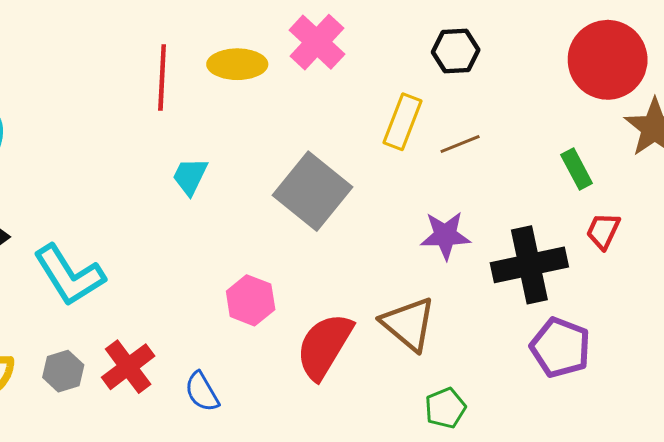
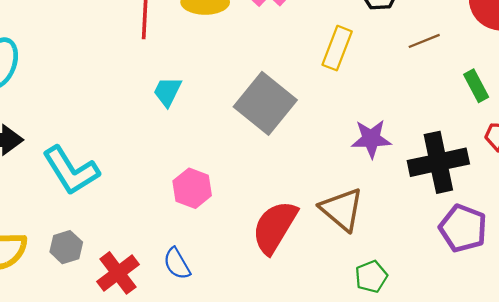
brown line: (460, 144) -> (424, 41), moved
pink hexagon: (251, 300) -> (192, 188), moved
red cross: (128, 367) -> (118, 273), moved

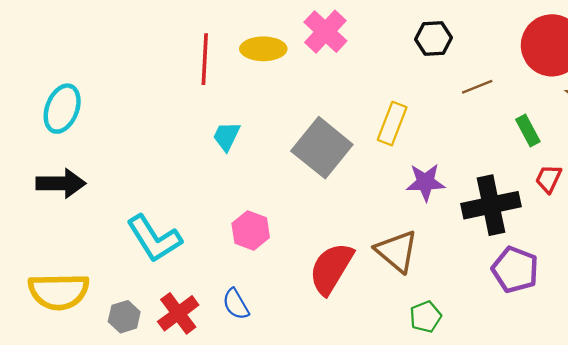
yellow rectangle: (337, 48) -> (392, 124), moved
cyan L-shape: (71, 171) -> (154, 239), moved
gray hexagon: (66, 247) -> (124, 317), moved

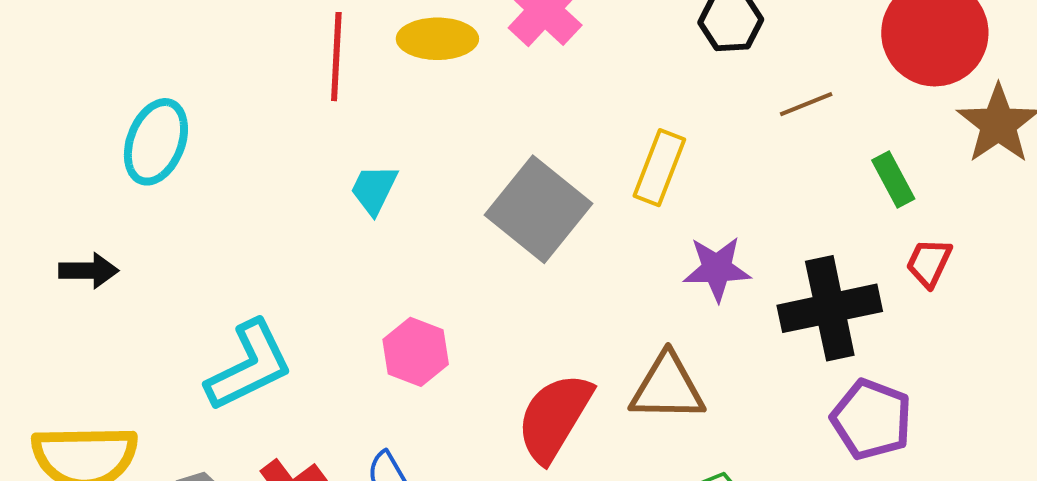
cyan ellipse: (62, 109) -> (156, 142), moved
black arrow: (61, 183) -> (89, 271), size x0.7
cyan L-shape: (154, 239) -> (249, 366), turned -84
brown triangle: (397, 251) -> (667, 388), turned -39

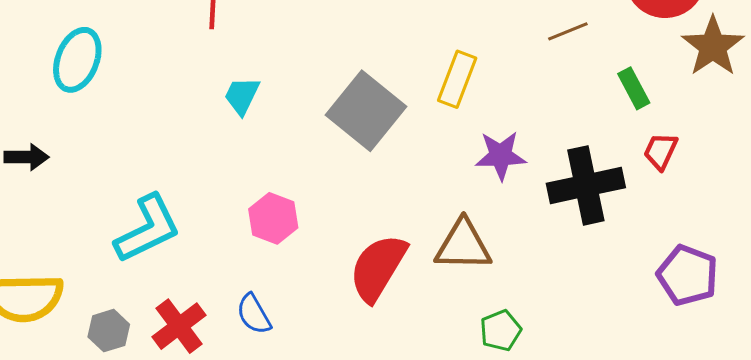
purple pentagon: (871, 419) -> (688, 275), moved

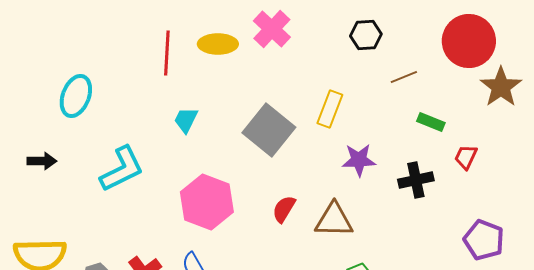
green rectangle: (634, 88) -> (431, 122), moved, turned -40
black cross: (586, 185) -> (416, 180), size x0.7
pink hexagon: (273, 218) -> (207, 202), size x1.6
cyan L-shape: (148, 229) -> (122, 169), moved
red semicircle: (378, 268) -> (284, 209), moved, size x0.6

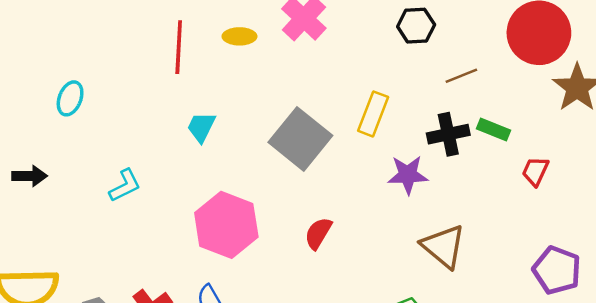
yellow ellipse: (218, 44) -> (239, 36), size x0.7
cyan ellipse: (76, 96) -> (70, 98), size x0.7
cyan L-shape: (122, 169) -> (125, 186), size x0.6
black cross: (416, 180) -> (448, 134), moved
brown triangle: (334, 220) -> (443, 246), moved, turned 39

